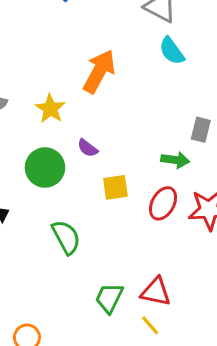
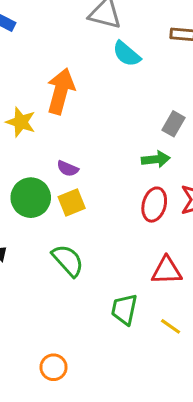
yellow star: (50, 109) -> (21, 122), moved
gray rectangle: (201, 130) -> (173, 124), turned 30
yellow square: (115, 187) -> (72, 203), moved
red triangle: (156, 292) -> (167, 271), moved

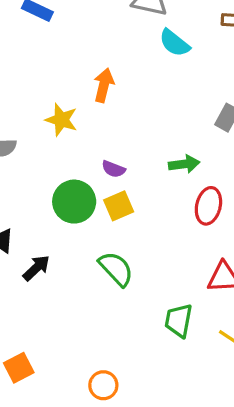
orange arrow: (61, 91) -> (104, 85), size x0.7
green arrow: (156, 159) -> (184, 164), moved

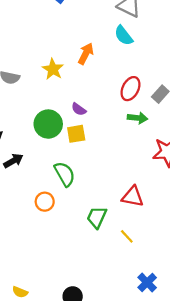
cyan semicircle: (174, 43) -> (124, 35), moved
green arrow: (184, 164) -> (137, 118), moved
red ellipse: (208, 206) -> (130, 89), moved
orange circle: (103, 385) -> (45, 202), moved

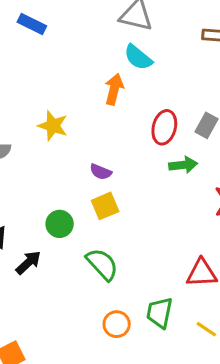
orange arrow: (86, 54) -> (114, 89), moved
green circle: (48, 124) -> (60, 224), moved, size x0.7
orange circle: (45, 202) -> (117, 324), moved

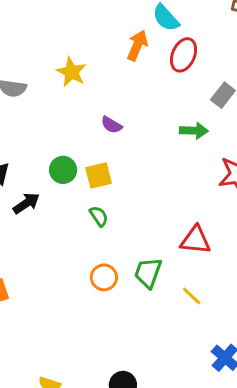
red ellipse: (164, 127) -> (184, 55), moved
yellow square: (105, 206) -> (99, 176), moved
green semicircle: (102, 264) -> (99, 216), size x0.6

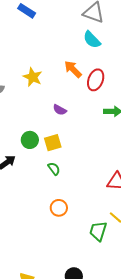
orange arrow: (137, 45) -> (73, 69), moved, turned -66
red ellipse: (184, 55) -> (96, 80), moved
green trapezoid: (148, 273) -> (98, 231), moved

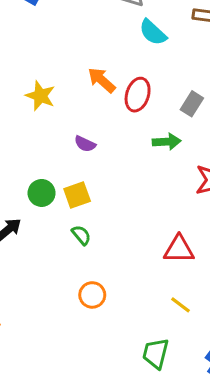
cyan semicircle: (92, 40) -> (153, 32), moved
green trapezoid: (98, 231) -> (156, 353), moved

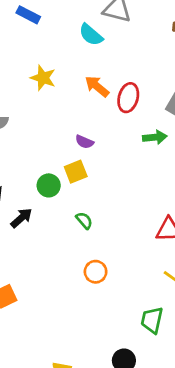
cyan semicircle: (153, 32) -> (91, 35), moved
yellow star: (40, 96) -> (43, 78), moved
yellow square: (77, 195) -> (76, 172), moved

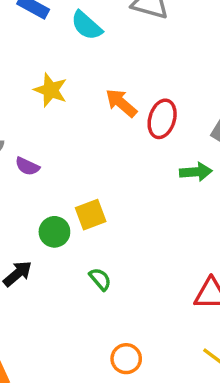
cyan semicircle: (91, 35) -> (87, 26), moved
purple semicircle: (84, 142) -> (27, 166), moved
orange circle: (96, 272) -> (126, 359), moved

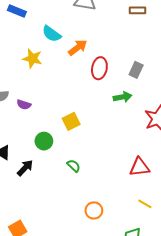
cyan semicircle: (87, 26) -> (52, 34), moved
orange arrow: (121, 103) -> (78, 48), moved, turned 108
yellow square: (91, 215) -> (71, 121), moved

